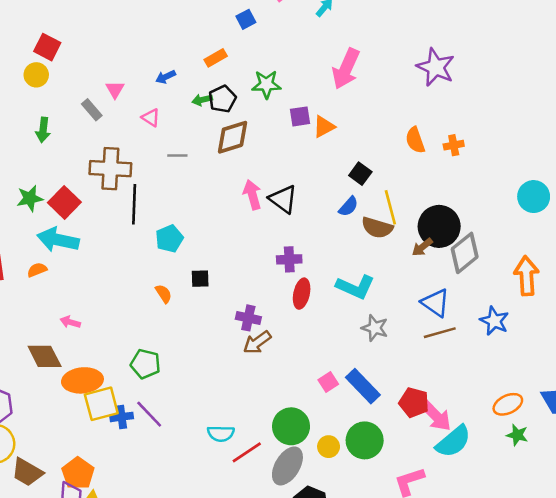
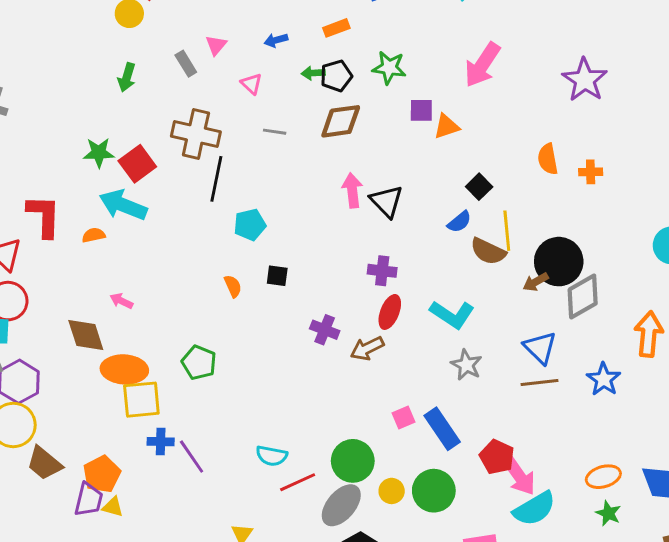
brown arrow: (257, 342) -> (367, 348), moved
purple line: (149, 414) -> (192, 457), moved
blue cross: (122, 417) -> (161, 442), moved

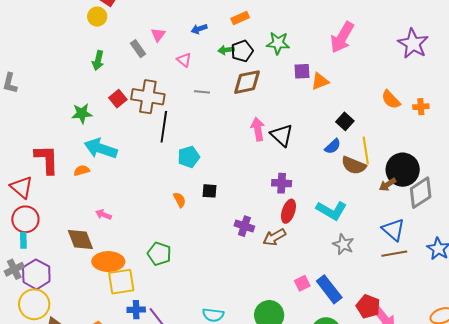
orange semicircle: (548, 159) -> (391, 100), turned -30
red square: (137, 164) -> (118, 99), moved, size x0.7

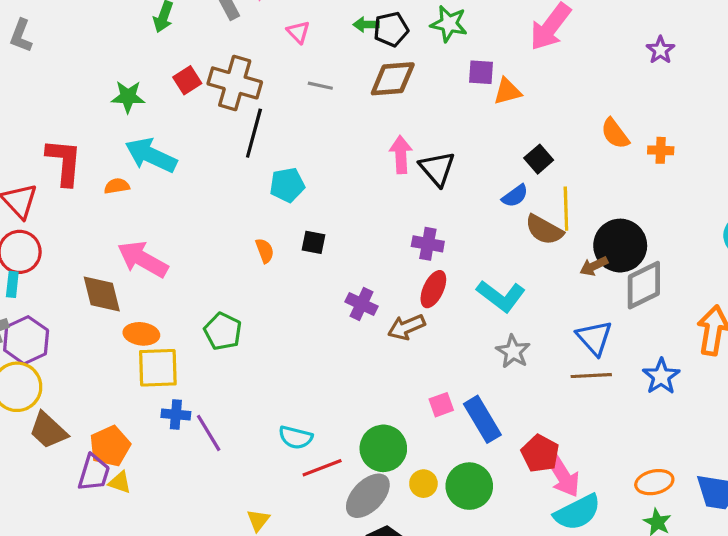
purple star: (413, 44) -> (660, 50), size x0.6
pink arrow: (103, 215) -> (143, 259), size x2.0
orange ellipse: (108, 262) -> (141, 334), size x0.7

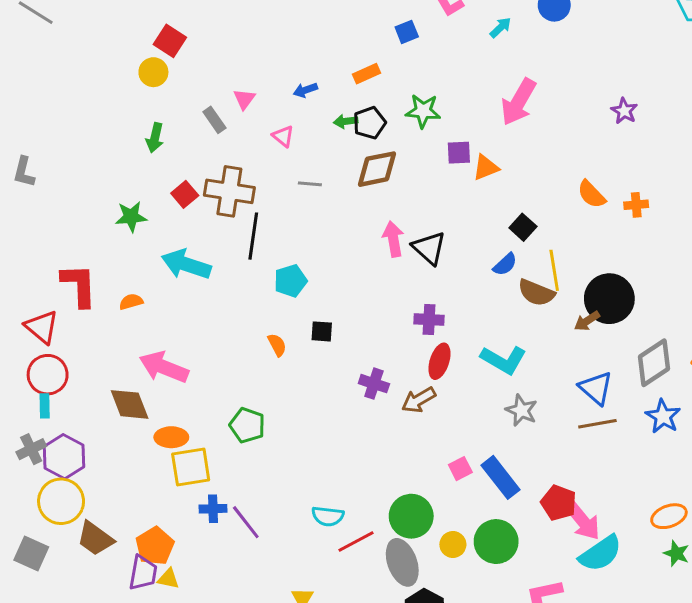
cyan arrow: (151, 155) -> (186, 264), moved
gray diamond: (644, 285) -> (654, 363), moved
gray ellipse: (368, 496) -> (402, 562), turned -57

